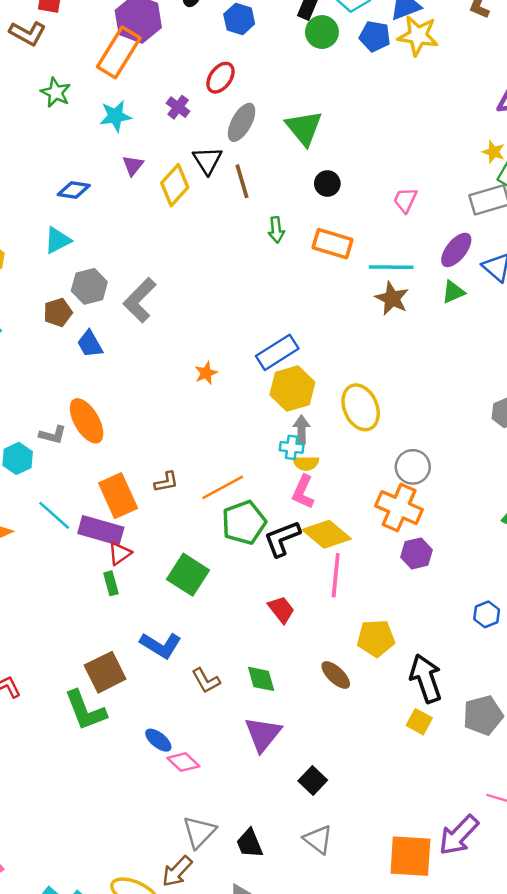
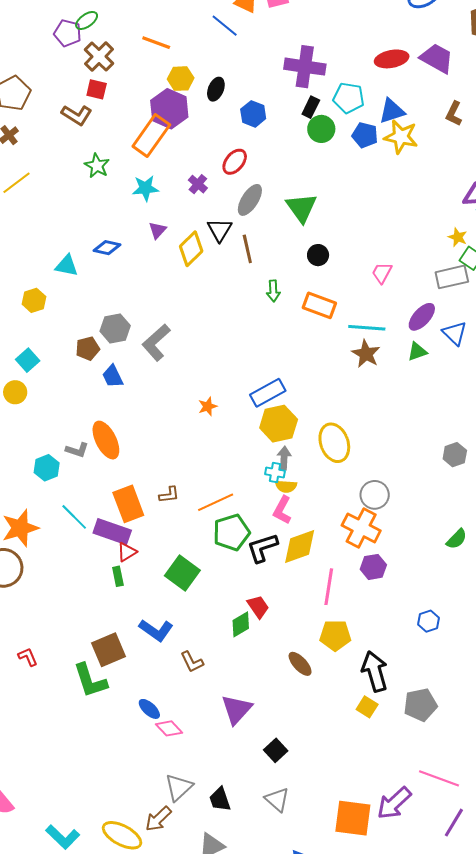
cyan triangle: (57, 240) -> (67, 266), moved, turned 35
yellow diamond: (327, 534) -> (300, 546), turned -63
pink line: (336, 575) -> (329, 587), moved
green diamond: (261, 679) -> (241, 624), moved, turned 72

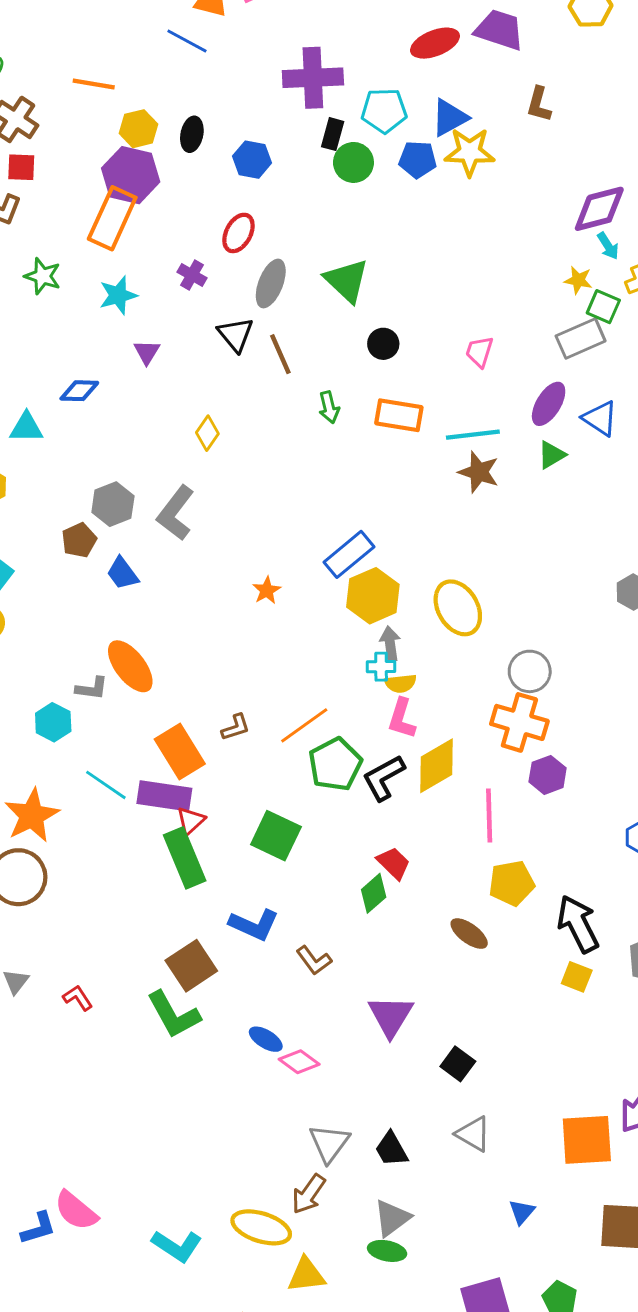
yellow diamond: (191, 249) -> (207, 433), moved, size x0.7
green rectangle: (118, 576) -> (185, 858), size x2.0

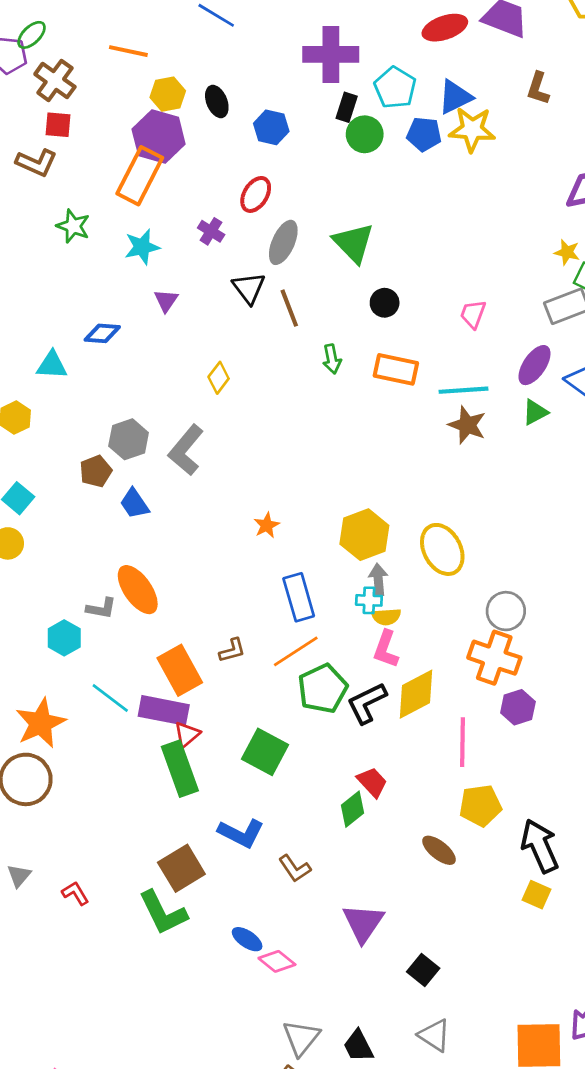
cyan pentagon: (384, 111) -> (395, 88), turned 30
black ellipse: (192, 134) -> (217, 101), turned -36
blue rectangle: (349, 554) -> (299, 597), moved, turned -69

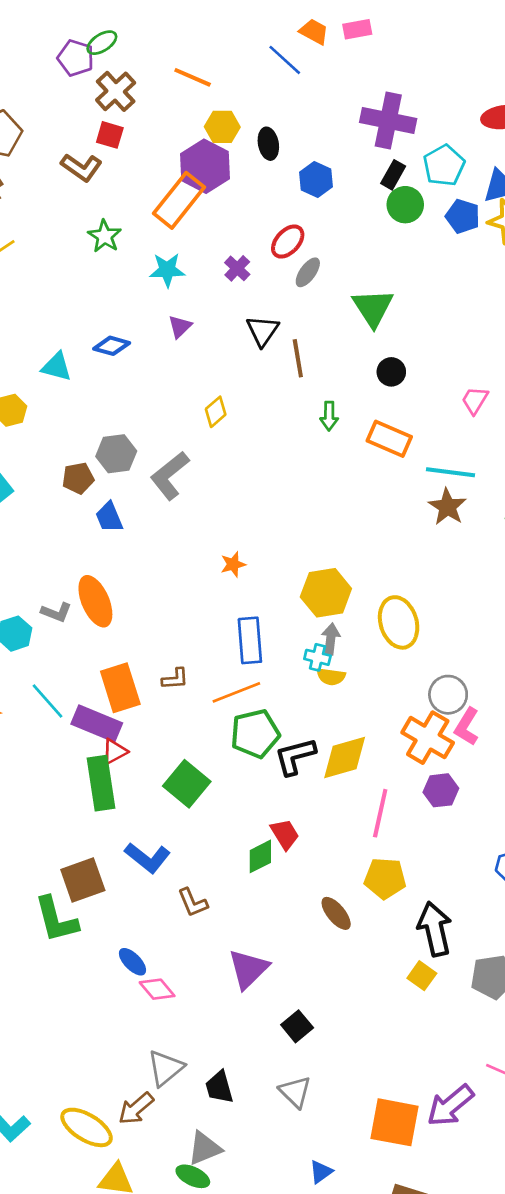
gray ellipse: (283, 242) -> (308, 272), moved, size x0.7
pink L-shape: (386, 649) -> (467, 727), moved

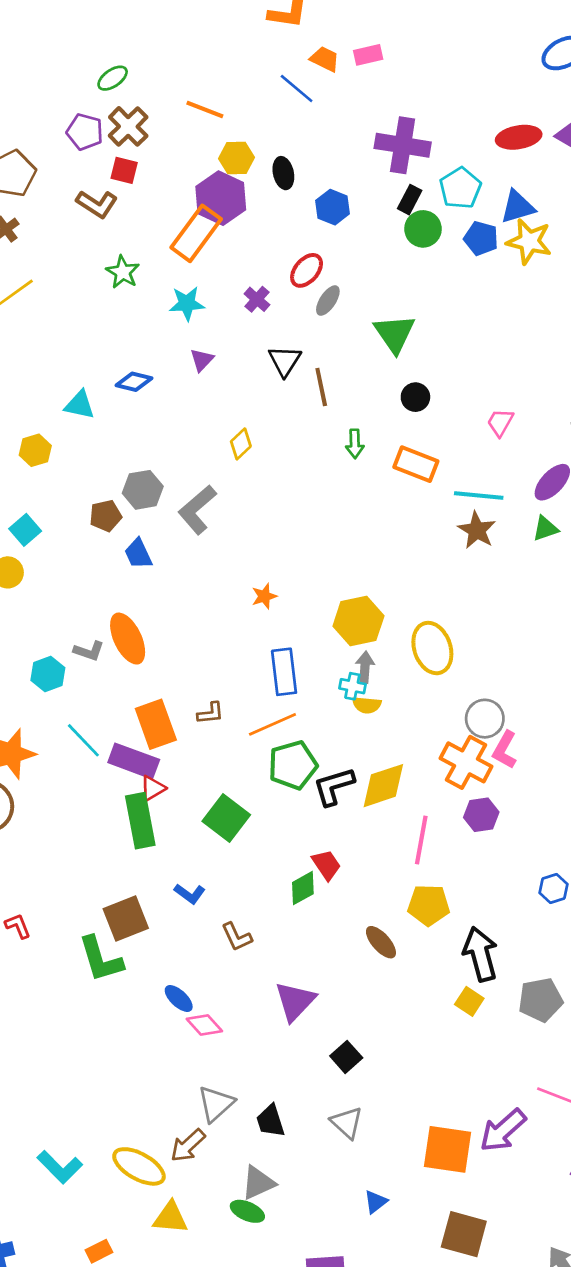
purple pentagon: (76, 58) -> (85, 132), moved
blue L-shape: (148, 858) -> (190, 894), size x0.7

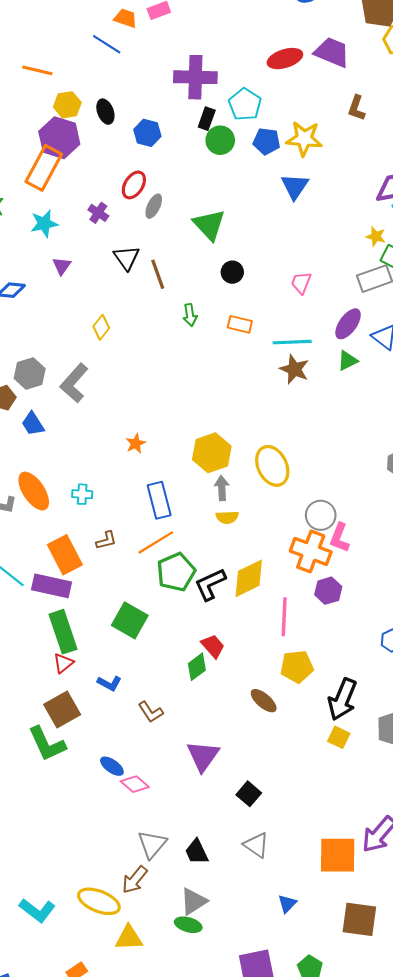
blue triangle: (518, 207) -> (295, 186), moved, turned -32
orange rectangle: (416, 464) -> (240, 324), size x0.7
cyan cross: (352, 686) -> (82, 494), moved
red triangle: (153, 788) -> (63, 663), moved
black arrow: (480, 954) -> (342, 699), turned -135

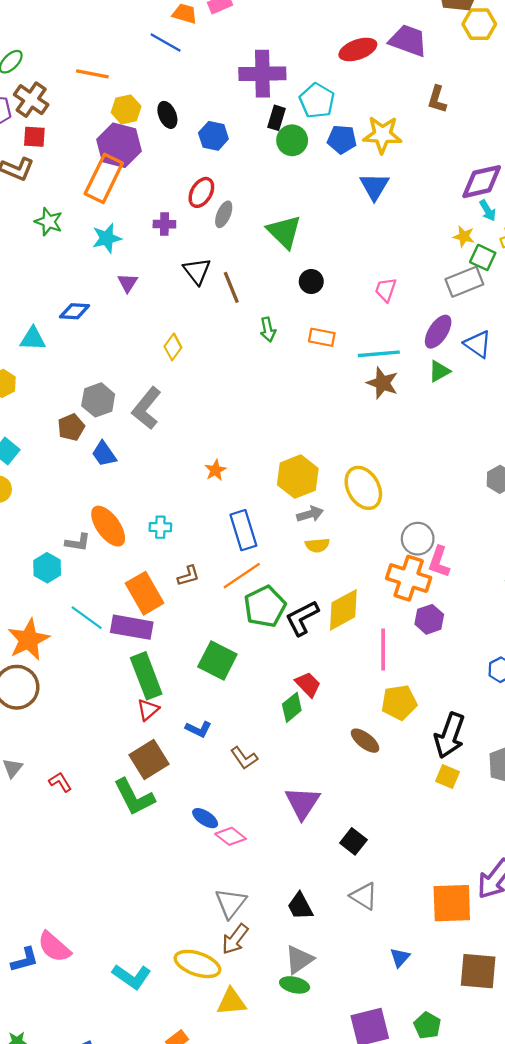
purple cross: (98, 213) -> (164, 224), turned -30
gray arrow: (222, 488) -> (310, 514), turned 80
gray triangle: (152, 844) -> (231, 903), moved

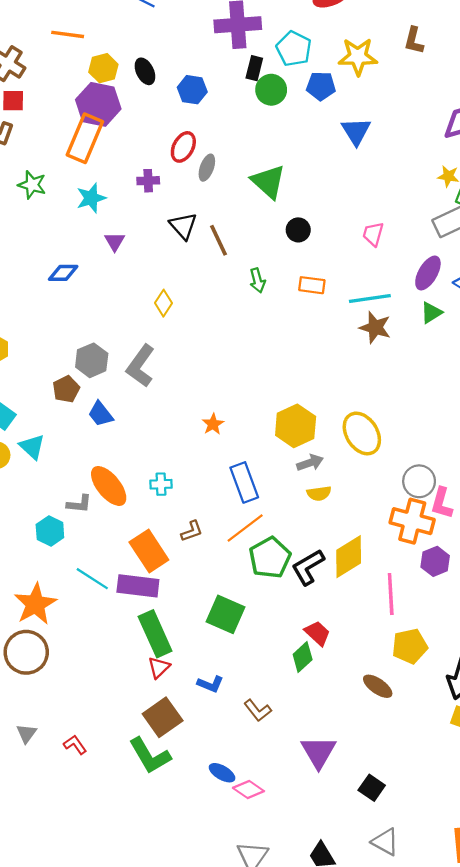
yellow star: (382, 135) -> (358, 57), moved
cyan triangle: (33, 339) -> (32, 447), moved, turned 44

